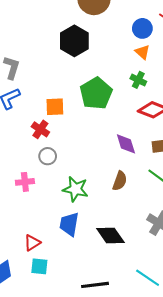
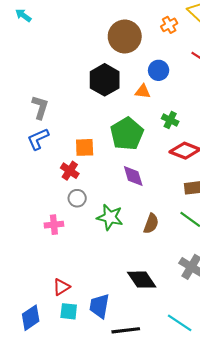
blue circle: (142, 28) -> (159, 70), moved
orange triangle: (142, 52) -> (143, 91), moved, turned -35
purple diamond: (126, 144) -> (133, 176), moved
green star: (75, 189) -> (110, 217), moved
blue trapezoid: (69, 224) -> (99, 306), moved

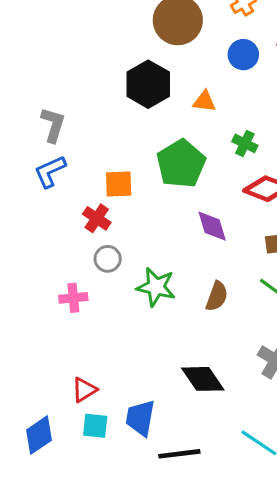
blue circle: (159, 70) -> (243, 55), moved
purple diamond: (133, 176) -> (212, 226), moved

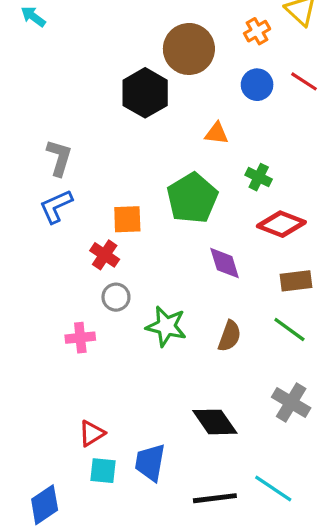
black hexagon: (148, 84) -> (145, 93), moved
blue diamond: (39, 435) -> (45, 505), moved
black line: (179, 454) -> (215, 498), moved

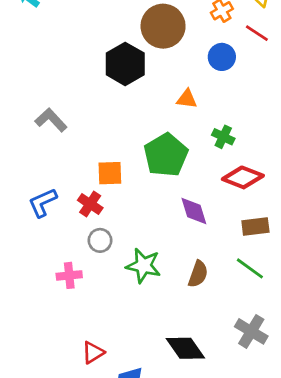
red line: (304, 81) -> (257, 33), moved
gray L-shape: (59, 158) -> (51, 120), turned -60
blue L-shape: (56, 206) -> (43, 203), moved
red triangle: (92, 433) -> (93, 352), moved

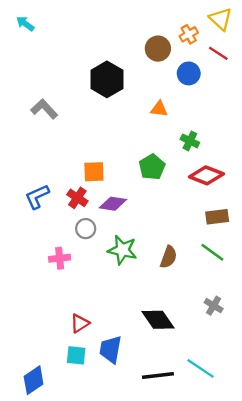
brown circle: (163, 26) -> (158, 49), moved, size x0.7
gray L-shape: (51, 120) -> (44, 109), moved
green pentagon: (166, 155) -> (152, 167), moved, size x0.7
purple diamond: (194, 211) -> (113, 204), moved, turned -64
gray cross: (251, 331) -> (214, 306), size x0.7

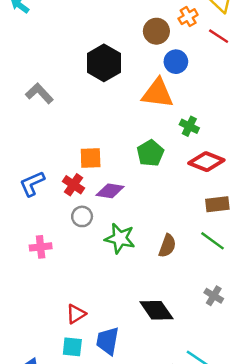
blue circle: (189, 73) -> (176, 62), moved
orange triangle: (159, 109) -> (158, 93), size x1.8
pink cross: (60, 258) -> (41, 247), moved

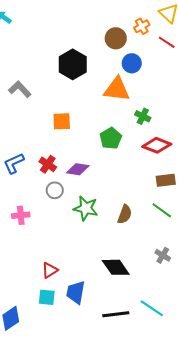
orange square: (91, 158) -> (62, 121), moved

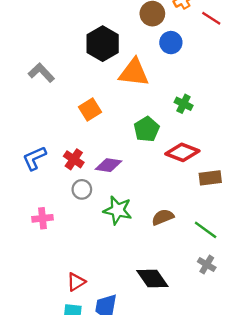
orange triangle: (117, 89) -> (134, 73), moved
orange square: (62, 121) -> (90, 110), turned -30
red diamond: (157, 145) -> (182, 152), moved
green line: (162, 210) -> (206, 230), moved
brown semicircle: (125, 214) -> (163, 217), turned -132

